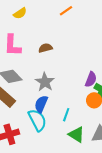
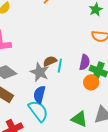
brown semicircle: (45, 48) -> (50, 61), moved
cyan line: (66, 115) -> (60, 66), moved

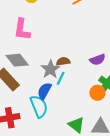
purple semicircle: (85, 62) -> (97, 60), moved, turned 42
cyan line: (60, 66) -> (61, 78), moved

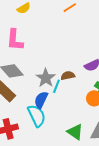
brown semicircle: (63, 61) -> (68, 76), moved

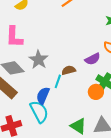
gray star: (46, 78) -> (39, 60), moved

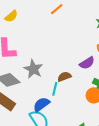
blue semicircle: (43, 96) -> (41, 104), turned 36

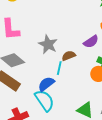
gray star: (33, 69) -> (48, 44), moved

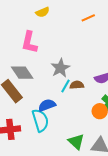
cyan line: (59, 68) -> (65, 86), moved

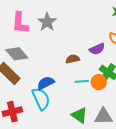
gray star: (60, 68) -> (47, 22), moved
cyan line: (65, 86) -> (82, 81), moved, turned 64

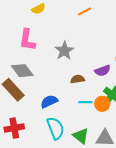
gray star: (47, 22) -> (64, 51), moved
cyan semicircle: (41, 99) -> (56, 128), moved

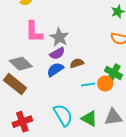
pink L-shape: (27, 40) -> (34, 32), moved
purple semicircle: (103, 71) -> (57, 53), moved
blue semicircle: (49, 101) -> (55, 70), moved

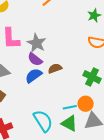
purple semicircle: (57, 53) -> (35, 59), turned 70
orange circle: (105, 84) -> (86, 104), moved
cyan line: (88, 85) -> (70, 107), moved

